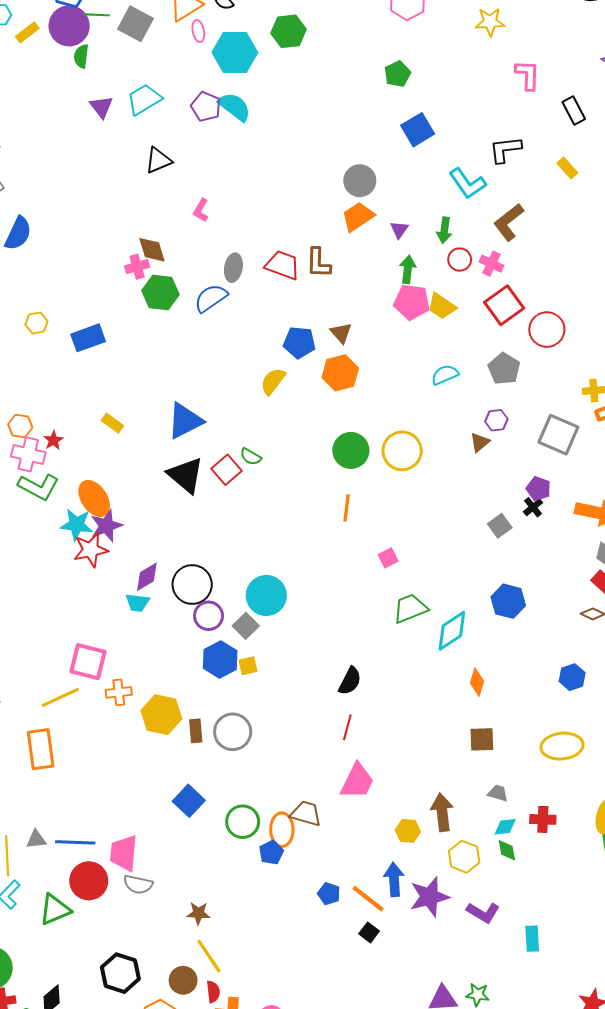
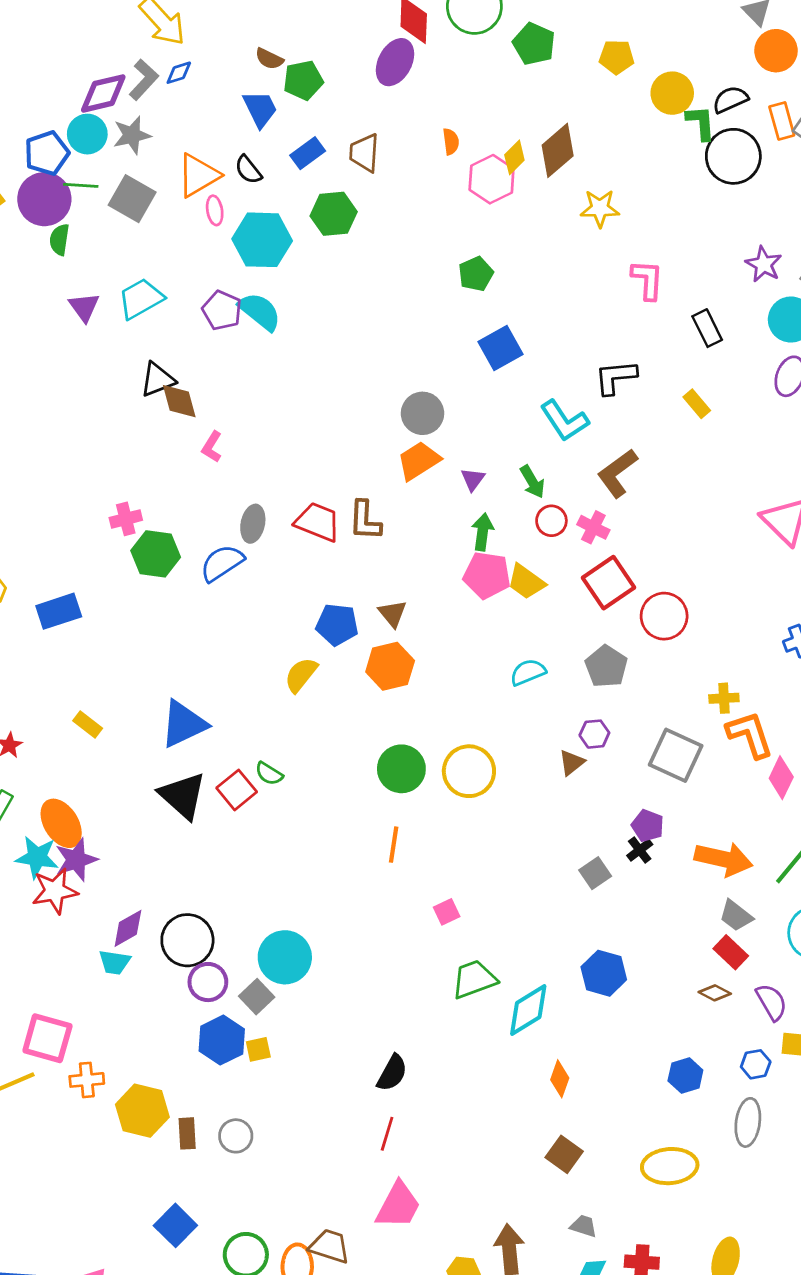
green arrow: (444, 230) -> (532, 482), turned -40
brown diamond: (152, 250) -> (179, 401), moved
gray circle: (233, 732) -> (236, 1136), size x0.7
brown square: (482, 739) -> (564, 1154), turned 36

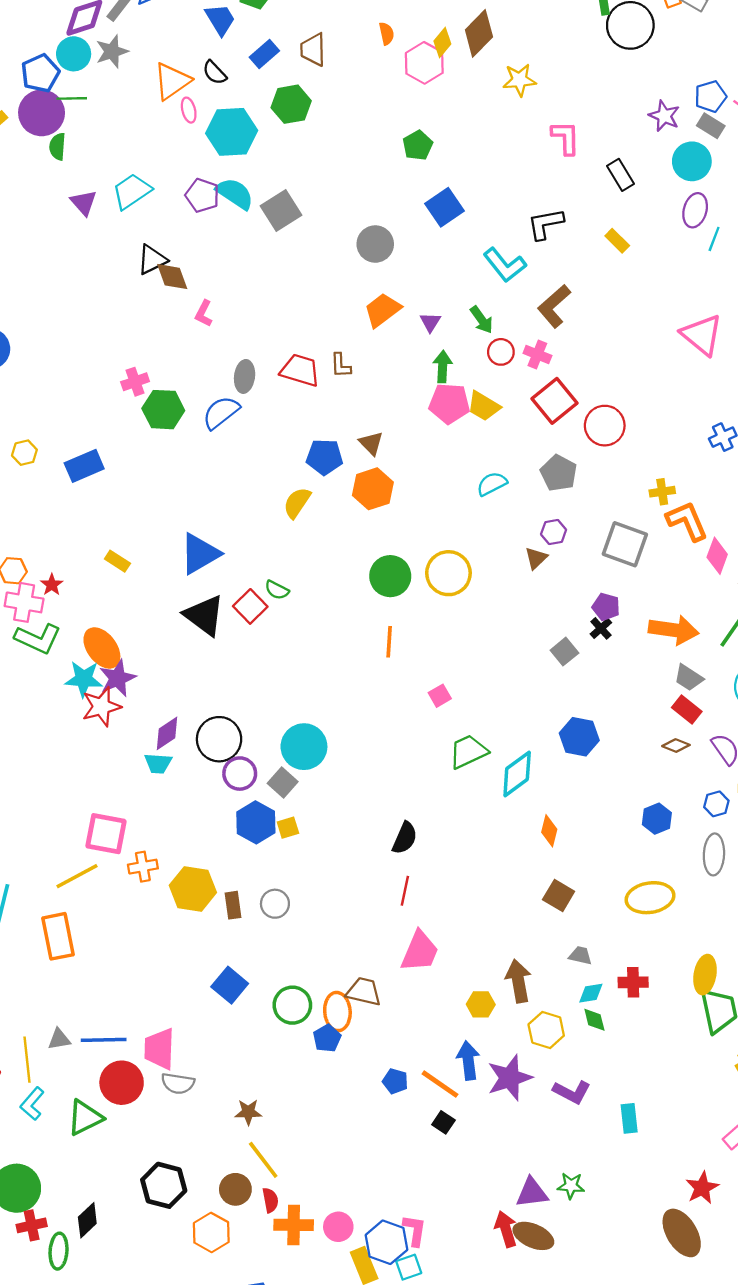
gray square: (132, 199) -> (281, 210), moved, turned 33
gray circle: (423, 413) -> (375, 244), moved
brown L-shape: (365, 520) -> (341, 365), size x0.7

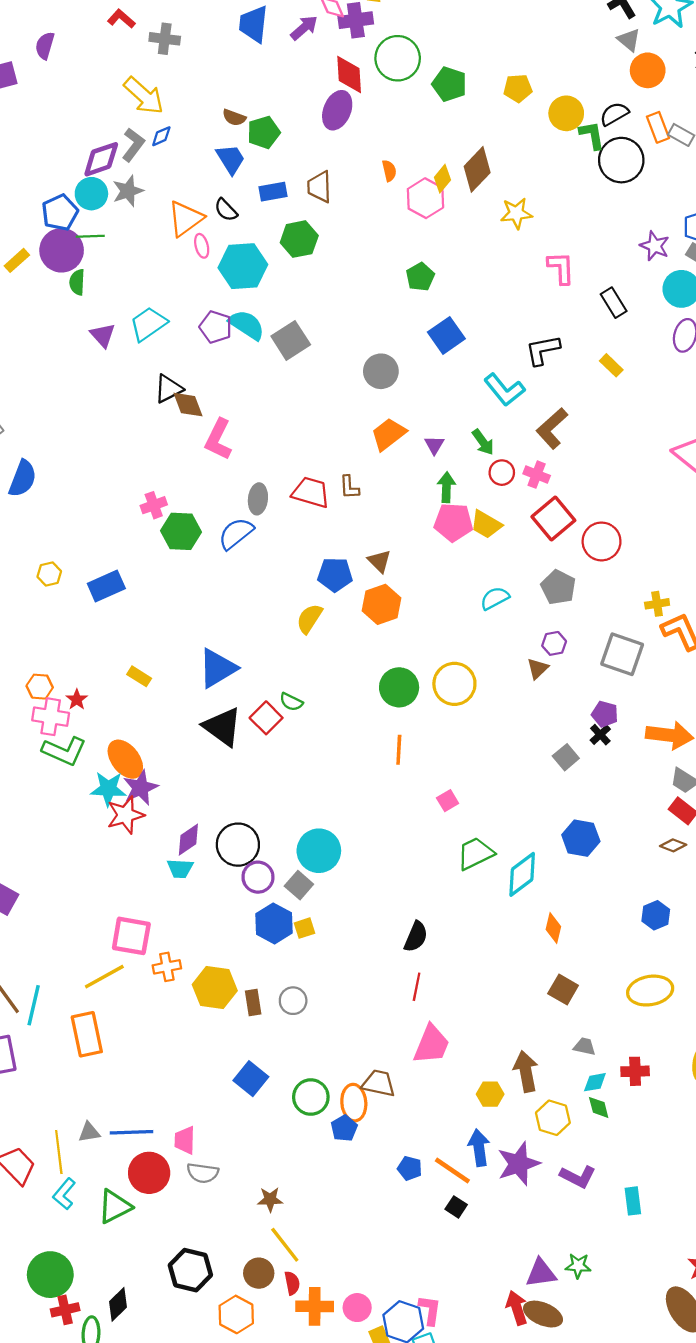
blue rectangle: (264, 54) -> (273, 192), turned 32
pink L-shape: (204, 313) -> (218, 439), size x1.6
pink trapezoid: (159, 1049) -> (185, 1140), size x0.7

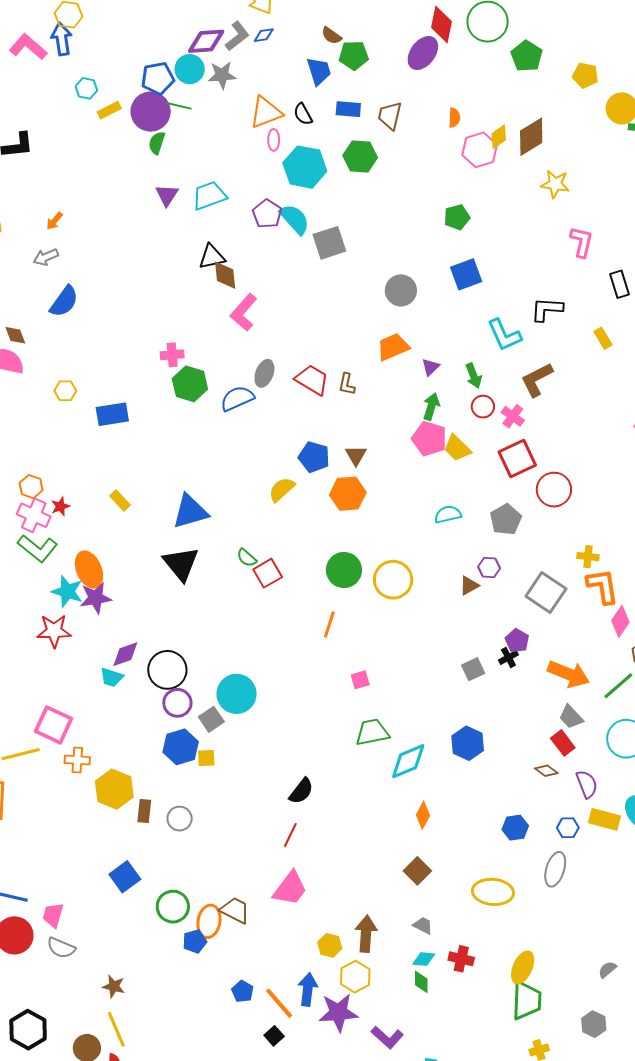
red square: (266, 718) -> (268, 573), moved
red star: (125, 815) -> (54, 631), moved
yellow hexagon: (553, 1118) -> (355, 977), moved

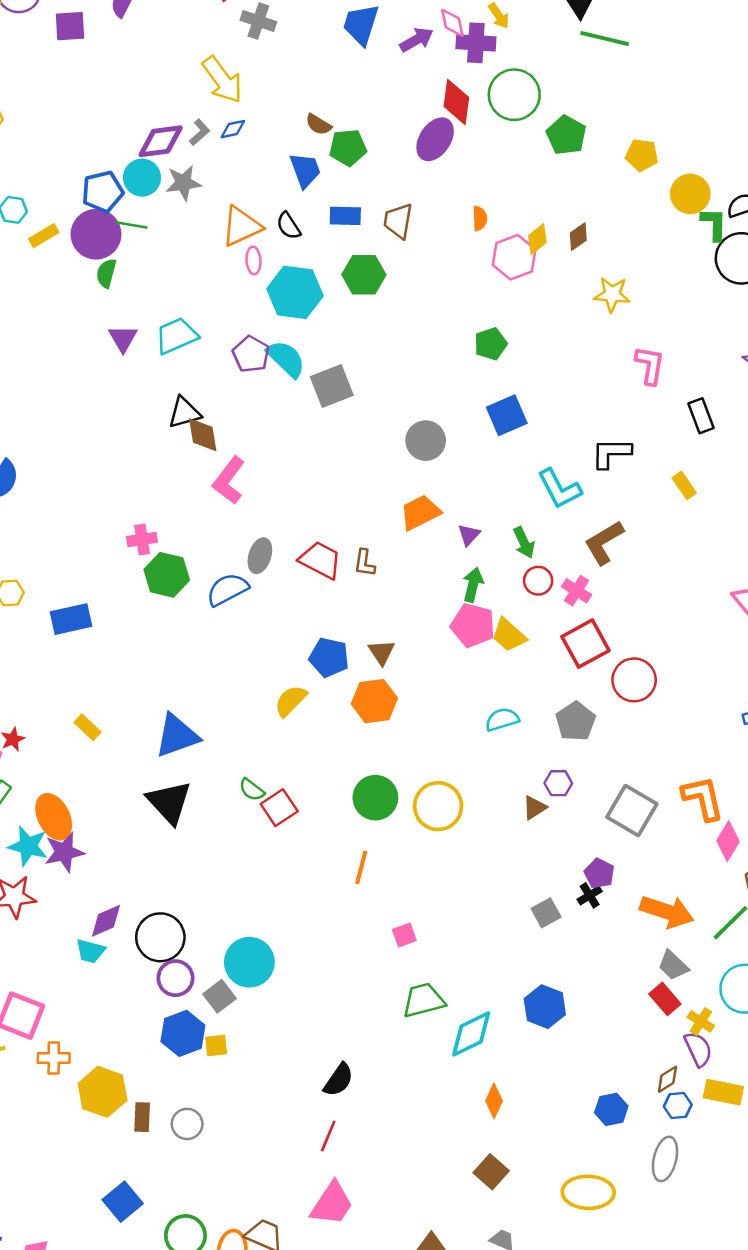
gray L-shape: (237, 36) -> (200, 132), size x0.7
brown diamond: (531, 137) -> (578, 237), size x0.6
yellow cross: (588, 557) -> (701, 1021), moved, turned 30
brown diamond: (546, 771) -> (667, 1079), moved, turned -65

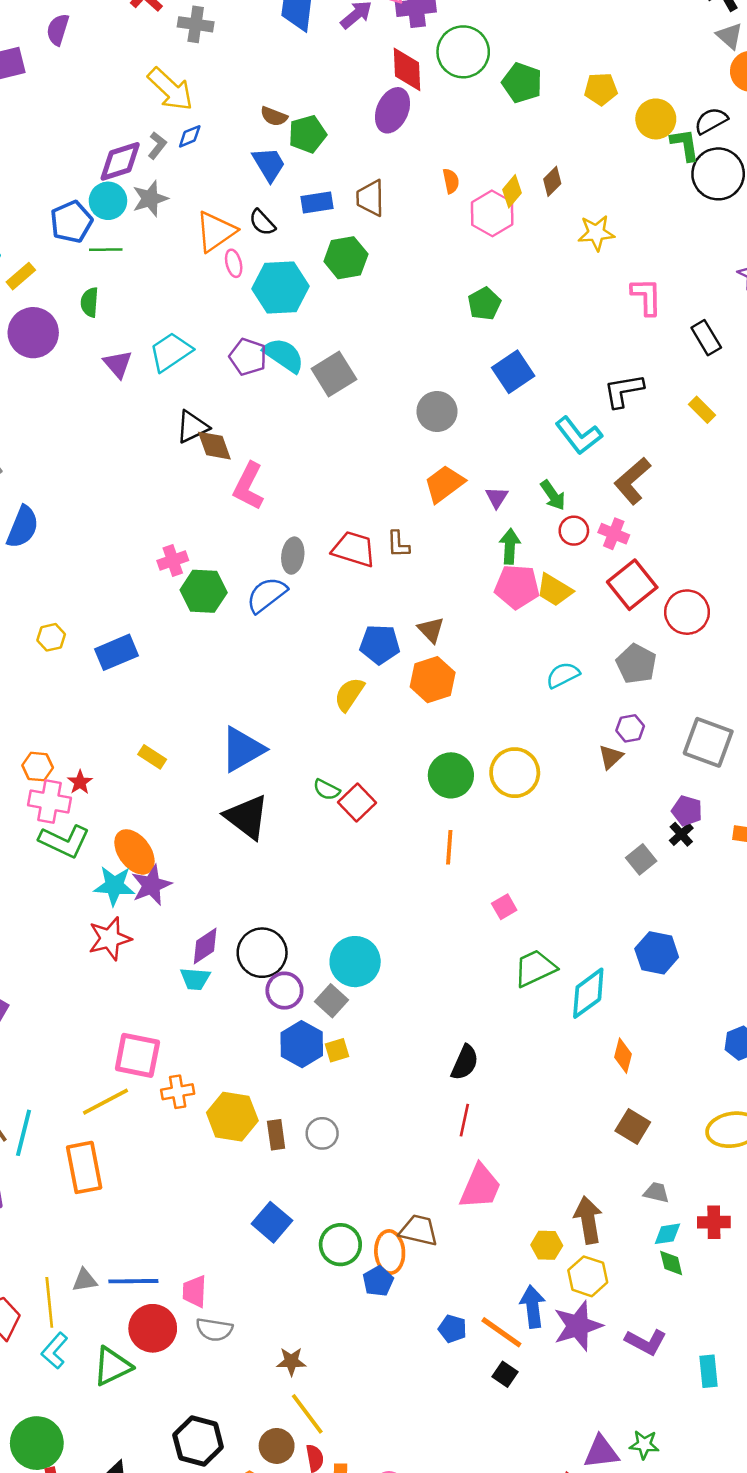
purple circle: (96, 234) -> (33, 333), moved

